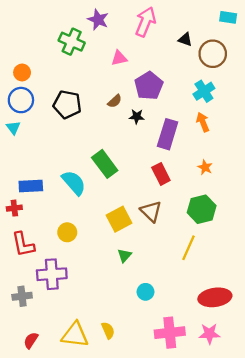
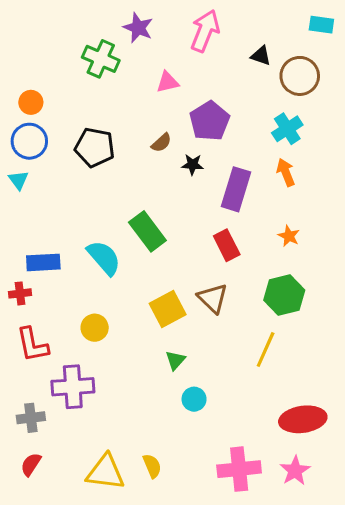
cyan circle: (145, 292) -> (194, 399), moved
pink star: (209, 334) -> (295, 471), turned -30
red semicircle: (31, 340) -> (31, 464), moved

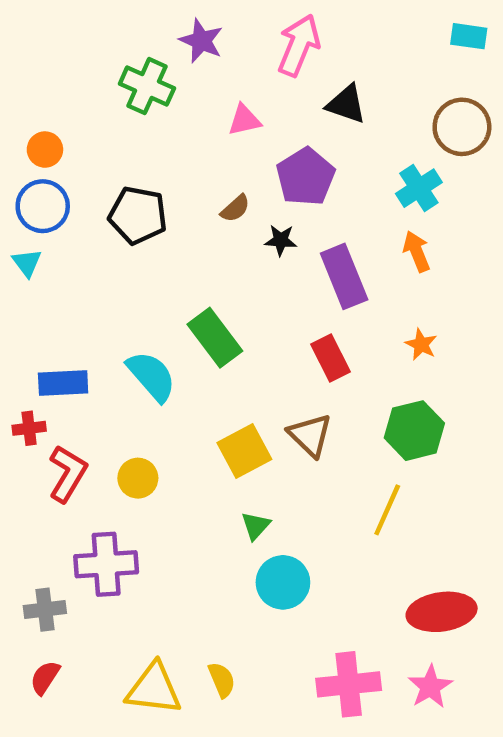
black triangle: (261, 56) -> (346, 104), moved, size x1.4
brown circle: (300, 76) -> (462, 127), moved
purple rectangle: (236, 189) -> (344, 276), turned -39
red L-shape: (32, 345) -> (68, 474), moved, turned -138
cyan circle: (194, 399) -> (283, 582), size x1.5

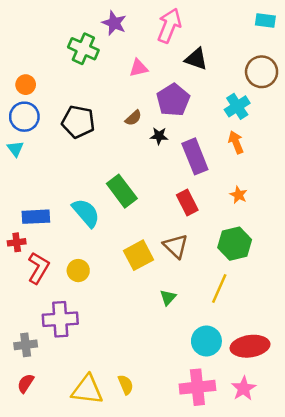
green triangle: (256, 526) -> (168, 297), moved
cyan circle: (283, 582) -> (206, 341), moved

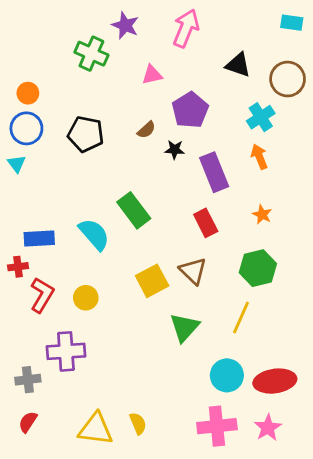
black triangle: (196, 59) -> (238, 65), moved
green triangle: (168, 297) -> (185, 327), size x1.6

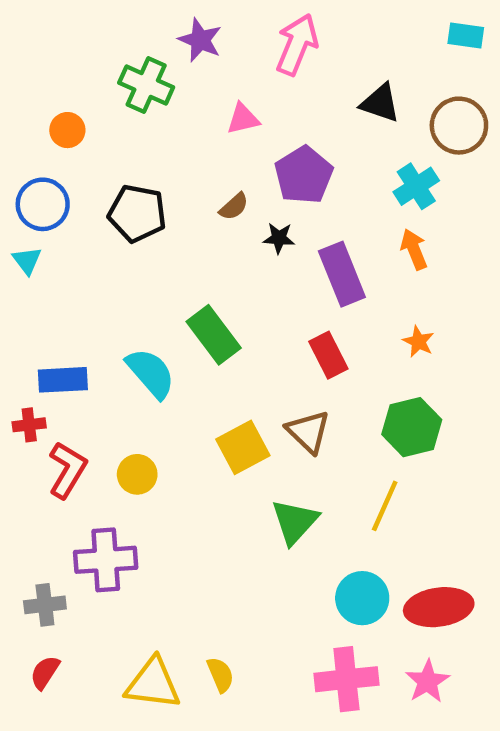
orange circle: (28, 93) -> (67, 130), moved

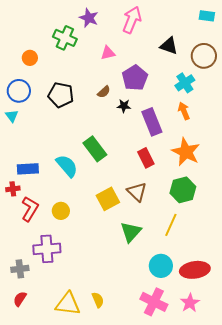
orange star: (418, 342) -> (186, 152), size x2.0
pink cross: (346, 679) -> (154, 302), turned 32

